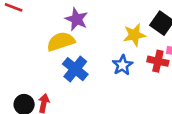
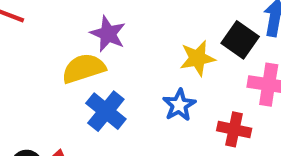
red cross: (158, 61) -> (234, 129), moved

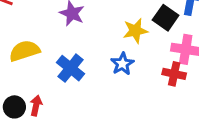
yellow semicircle: (84, 68) -> (24, 51), moved
red cross: (234, 129) -> (174, 74), moved

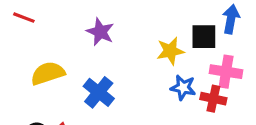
black square: (166, 18) -> (204, 37), turned -35
blue star: (122, 64) -> (183, 88), moved, turned -30

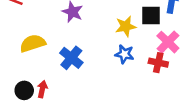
pink cross: (226, 72) -> (168, 42), turned 35
blue star: (183, 88) -> (124, 54), moved

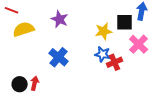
yellow semicircle: (33, 43) -> (24, 29), moved
red cross: (158, 63) -> (115, 62), moved, turned -35

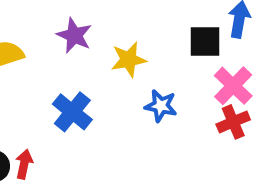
yellow star: (104, 31) -> (129, 60), moved
red cross: (115, 62) -> (233, 122), moved

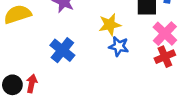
yellow star: (129, 60) -> (110, 25), moved

